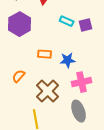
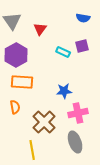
purple square: (86, 25) -> (82, 46), moved
orange rectangle: (45, 54) -> (22, 82), moved, size x1.5
orange semicircle: (19, 76) -> (15, 107), turned 128

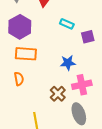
purple square: (82, 46) -> (88, 37), moved
brown cross: (44, 122) -> (58, 94), moved, size x0.7

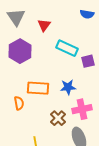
cyan rectangle: (67, 24) -> (67, 48), size x1.5
orange rectangle: (26, 54) -> (38, 88), moved

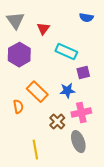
purple square: (88, 61) -> (83, 73), moved
orange rectangle: (38, 88) -> (37, 92), turned 40

